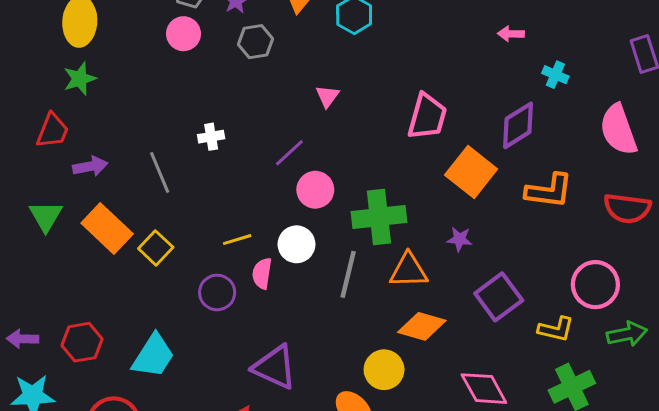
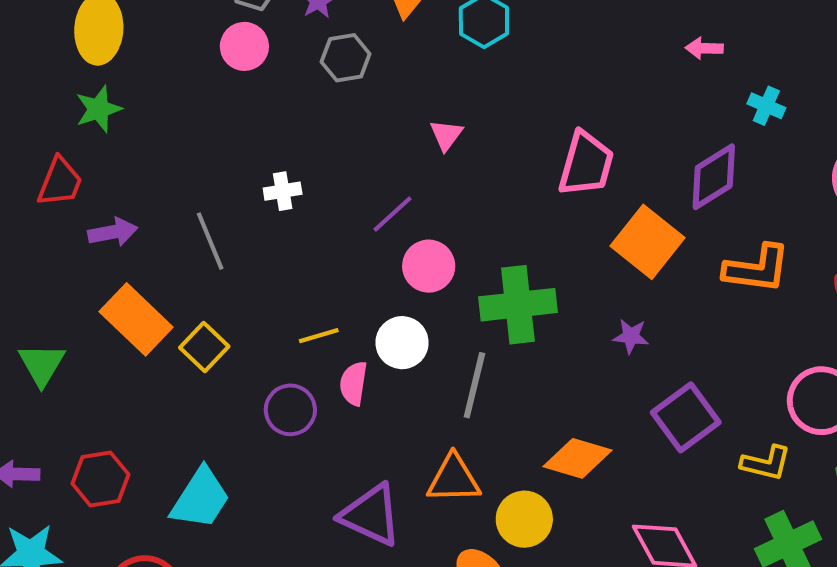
green triangle: (46, 216) -> (42, 364), moved
orange triangle: (409, 271) -> (454, 479), moved

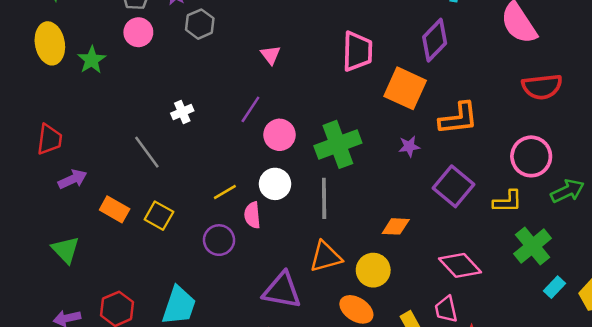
green star: (98, 109) -> (92, 60), moved
purple arrow: (113, 232) -> (73, 179), moved
orange L-shape: (757, 269) -> (458, 118), moved
orange rectangle: (136, 319) -> (115, 209), size x0.7
orange diamond: (578, 458) -> (396, 226), size x0.7

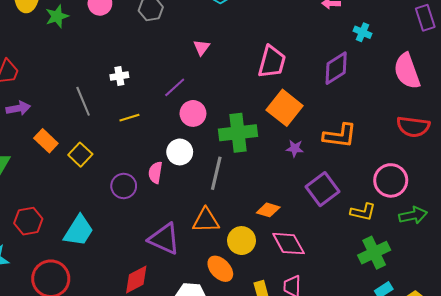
orange square: (405, 88) -> (285, 108), moved
yellow line: (225, 192) -> (129, 118), moved
pink diamond: (460, 265) -> (289, 244), moved

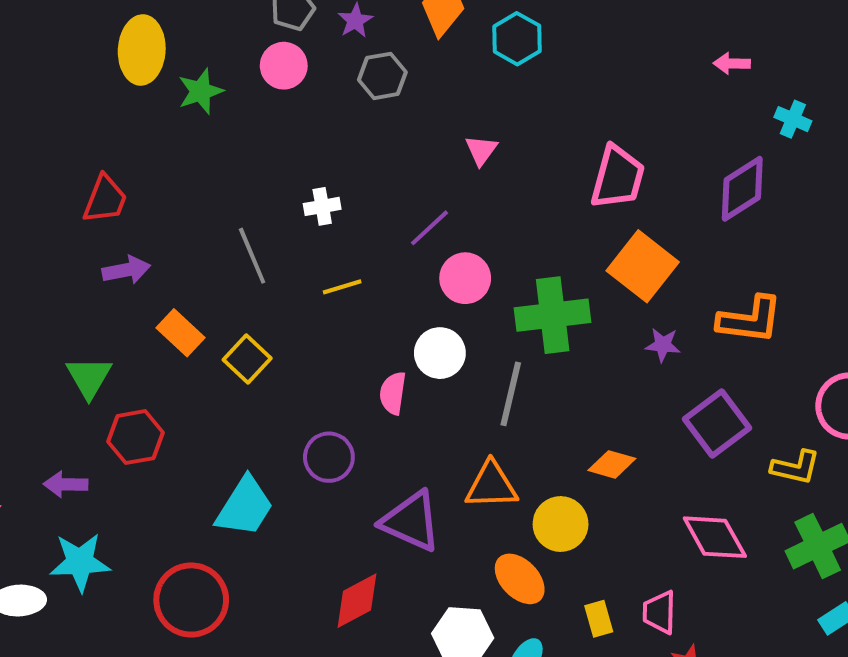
purple circle: (124, 186) -> (329, 457), moved
red hexagon: (28, 221) -> (135, 437), moved
pink diamond: (289, 244) -> (715, 537), moved

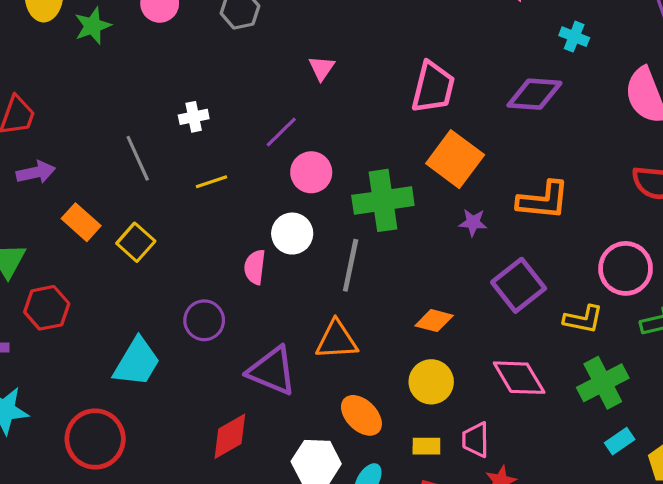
purple diamond: (742, 189) -> (534, 94), turned 38
yellow circle: (561, 524) -> (431, 382), moved
yellow rectangle: (599, 619) -> (426, 446), turned -72

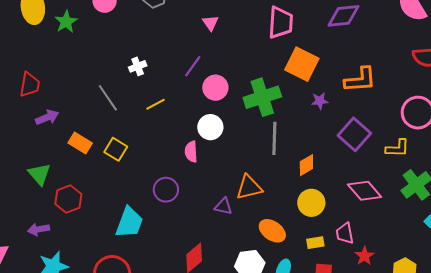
gray line: (351, 265) -> (274, 138), moved
orange diamond: (434, 321) -> (306, 165), turned -35
purple triangle: (272, 371) -> (223, 206), moved, size x0.6

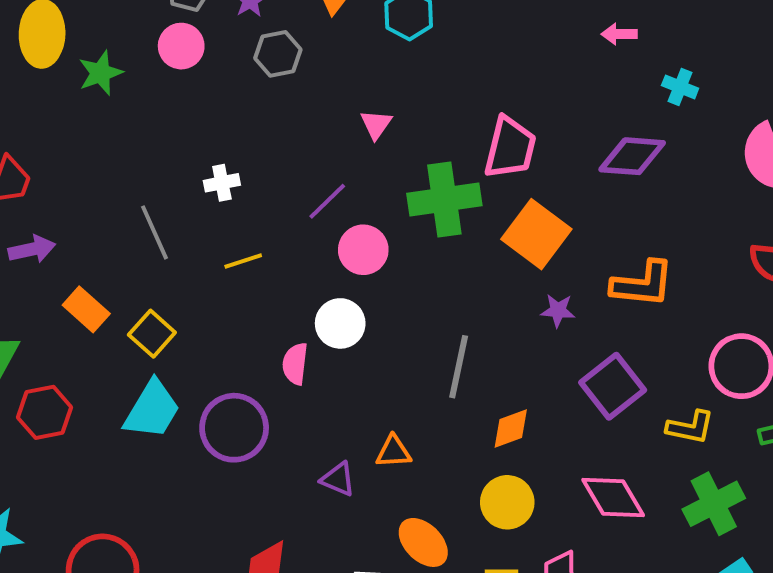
green cross: (262, 97) -> (444, 200), moved
orange triangle: (249, 187) -> (393, 452), size x0.7
purple circle: (166, 190) -> (234, 428), size x1.4
cyan trapezoid: (129, 222) -> (152, 410), moved

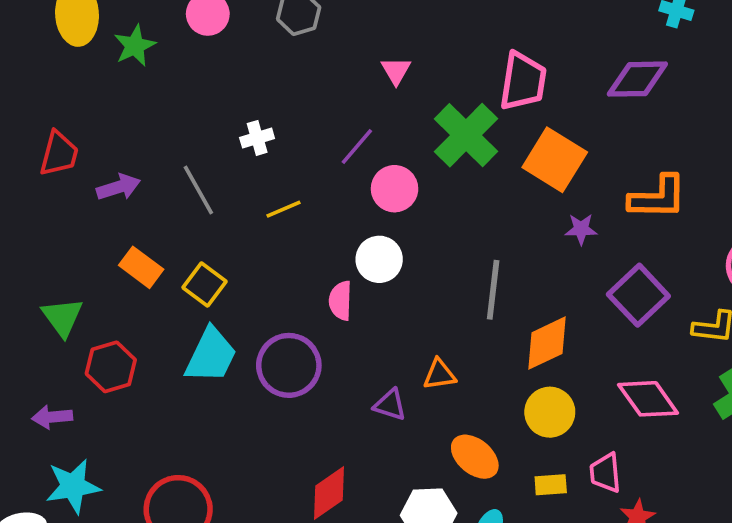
green cross: (444, 200) -> (466, 135), turned -32
purple arrow: (32, 249) -> (118, 187), moved
orange diamond: (511, 429) -> (547, 343), size x1.4

